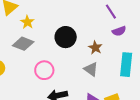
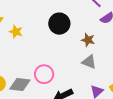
black circle: (66, 37) -> (59, 24), moved
gray diamond: (23, 44) -> (20, 85), moved

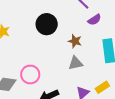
gray triangle: (89, 62) -> (76, 63), turned -35

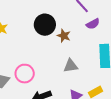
brown star: (75, 41) -> (64, 36), moved

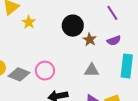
purple semicircle: (93, 24) -> (114, 41), moved

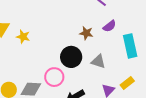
black circle: (73, 26) -> (71, 57), moved
gray triangle: (92, 70) -> (98, 61), turned 35

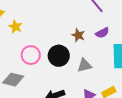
gray triangle: (98, 61) -> (85, 65), turned -42
pink circle: (54, 77) -> (31, 55), moved

